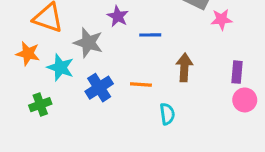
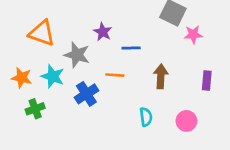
orange star: (28, 53) -> (22, 78), moved
orange line: (141, 84) -> (115, 75), moved
pink circle: (245, 100) -> (186, 121), moved

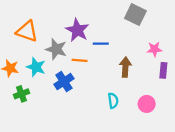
purple star: (103, 32) -> (77, 30), size x1.5
pink star: (193, 34) -> (154, 49), moved
orange line: (115, 75) -> (80, 60), moved

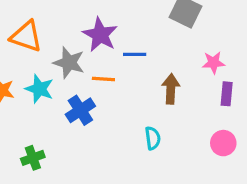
green cross: (21, 94) -> (33, 158), moved
pink circle: (147, 104) -> (223, 143), moved

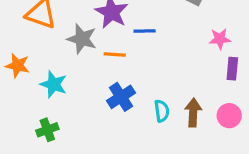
cyan star: (39, 89) -> (54, 84), moved
brown arrow: (171, 89) -> (193, 113), moved
blue cross: (80, 110) -> (121, 97), moved

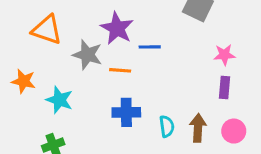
purple rectangle: (232, 69) -> (224, 87), moved
blue cross: (121, 97) -> (126, 112), turned 32

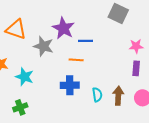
orange line: (120, 70) -> (76, 60), moved

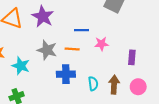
purple star: (63, 28) -> (43, 17), moved
gray star: (43, 46) -> (47, 50), moved
pink star: (136, 46) -> (101, 44), moved

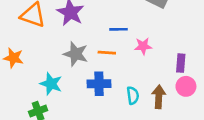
cyan star: (21, 66) -> (51, 84), moved
pink circle: (138, 87) -> (186, 86), moved

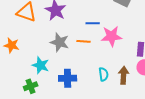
pink star: (143, 46) -> (112, 36), size x1.5
blue cross: (99, 84) -> (68, 78), moved

